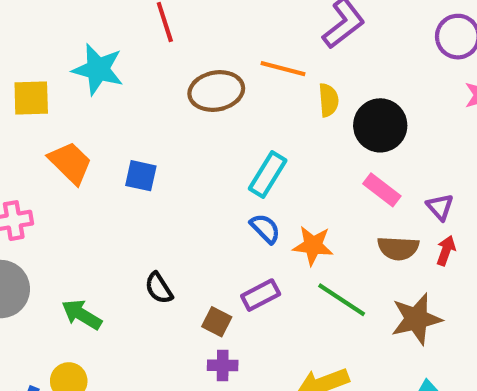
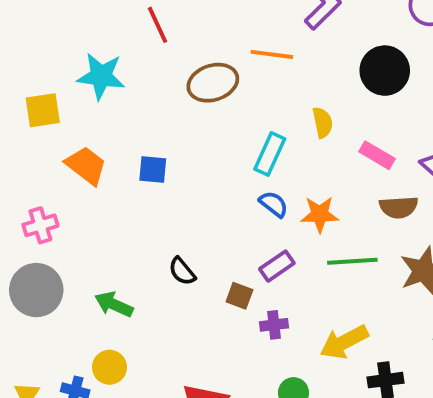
yellow semicircle: (328, 100) -> (323, 123), moved
black circle: (380, 125) -> (385, 71), moved
green line: (342, 300) -> (352, 261), turned -30
purple cross: (223, 365) -> (274, 325), moved

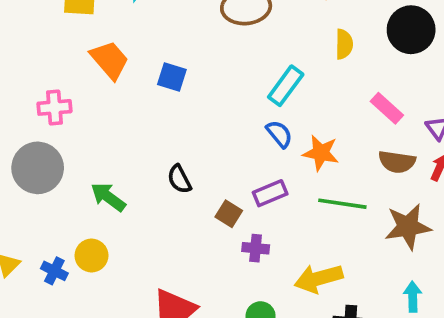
yellow semicircle: (323, 123) -> (344, 44), moved

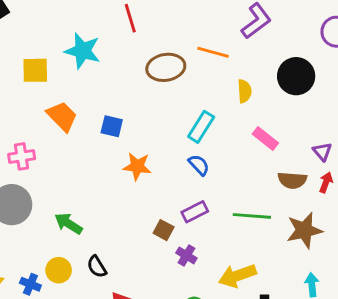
pink rectangle: (387, 108) -> (265, 139), moved
orange star: (321, 153) -> (137, 166), moved
black semicircle: (179, 179) -> (97, 267), moved
purple cross: (256, 248) -> (186, 255), turned 30

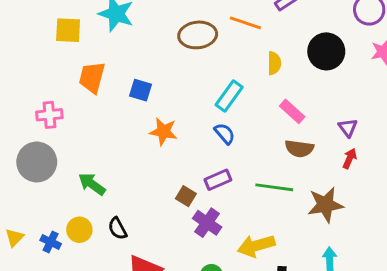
orange trapezoid: (62, 116) -> (92, 77), turned -124
brown semicircle: (292, 180) -> (299, 149), moved
purple cross: (186, 255) -> (207, 223), size x1.4

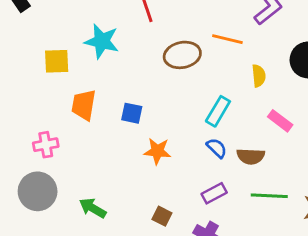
brown semicircle: (299, 149) -> (251, 156), moved
brown square: (186, 196) -> (162, 216), moved

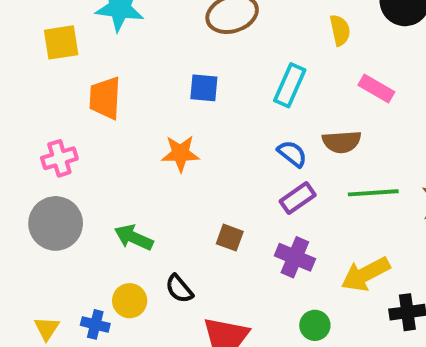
blue square: (132, 113) -> (204, 88), moved
blue semicircle: (217, 148) -> (292, 154), moved
orange star: (157, 151) -> (180, 153), moved

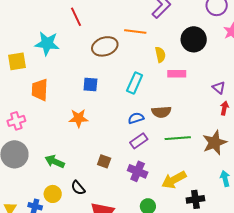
pink rectangle: (376, 89) -> (177, 74), moved, turned -30
blue semicircle: (292, 154) -> (136, 118), turned -56

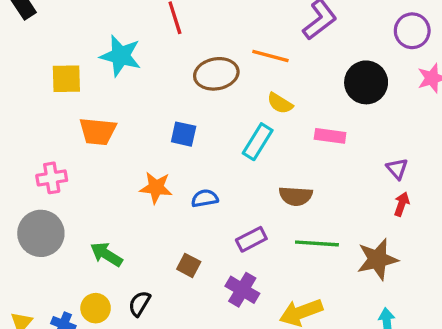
yellow semicircle: (160, 55) -> (280, 103), moved, turned 126
orange trapezoid: (40, 90) -> (98, 131), turned -95
blue semicircle: (136, 118) -> (205, 198), moved
black semicircle: (78, 188) -> (139, 304), turned 63

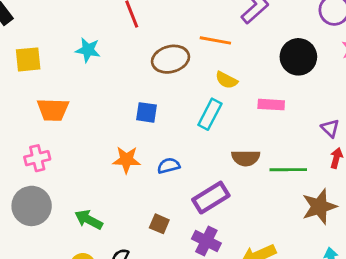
cyan star: (121, 56) -> (88, 50), size x0.7
yellow square: (66, 79) -> (28, 59), moved
orange trapezoid: (98, 131) -> (53, 110), moved
purple rectangle: (251, 239) -> (211, 198), size x1.4
green line: (317, 243) -> (288, 170), moved

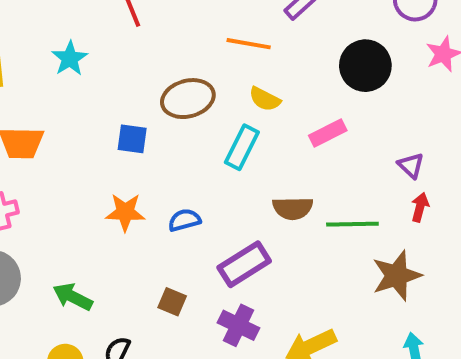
cyan star: (88, 50) -> (70, 59), turned 30
brown ellipse: (171, 59) -> (188, 99), moved
pink rectangle: (271, 105) -> (328, 133), turned -30
blue square: (147, 112) -> (132, 139), moved

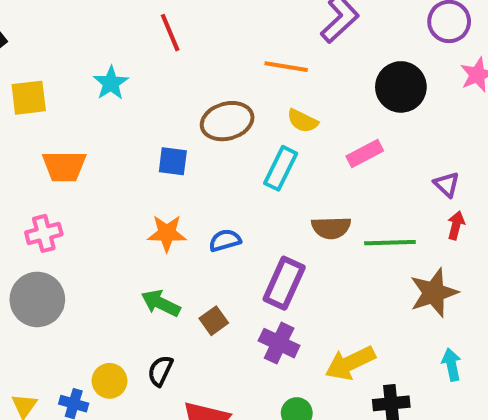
purple rectangle: (244, 264) -> (284, 283), turned -33
green arrow: (73, 297) -> (161, 303), moved
brown square: (172, 302) -> (214, 321), turned 32

